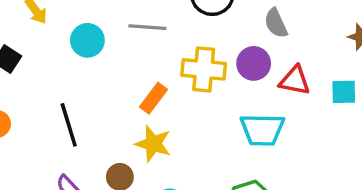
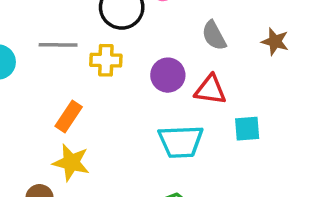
gray semicircle: (276, 23) -> (214, 36), moved
yellow cross: (204, 69) -> (106, 60), moved, size x0.7
cyan square: (344, 92) -> (247, 129), moved

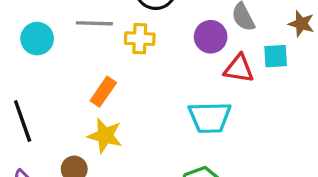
purple circle: (168, 75) -> (211, 37), moved
cyan square: (247, 129) -> (276, 56), moved

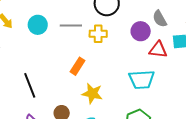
cyan circle: (37, 39) -> (38, 25), moved
yellow star: (105, 136) -> (92, 93), moved

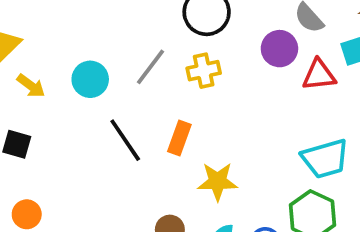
gray line: (71, 25) -> (150, 67), turned -40
cyan trapezoid: (142, 79) -> (325, 159), moved
black line: (30, 85) -> (125, 140), moved

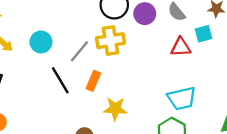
purple circle: (279, 49) -> (145, 14), moved
gray line: (150, 67) -> (79, 51), moved
yellow cross: (204, 71) -> (111, 41), size x1.4

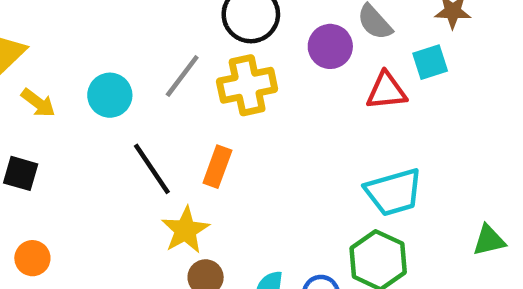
purple circle: (145, 14) -> (330, 46), moved
gray line: (79, 51) -> (182, 76), moved
yellow star: (115, 109) -> (185, 230), moved, turned -30

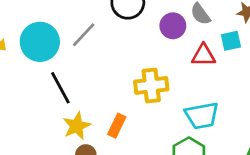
yellow cross: (247, 85) -> (151, 85), moved
cyan circle: (110, 95) -> (40, 42), size x1.5
orange rectangle: (217, 167) -> (117, 126), moved

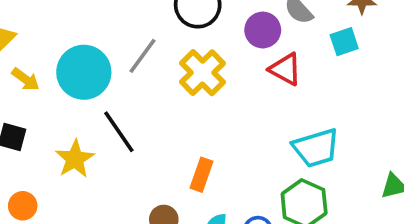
red triangle: (203, 55) -> (285, 69), moved, turned 35
yellow cross: (151, 85) -> (202, 73), moved, turned -32
yellow star: (77, 126) -> (75, 159), moved

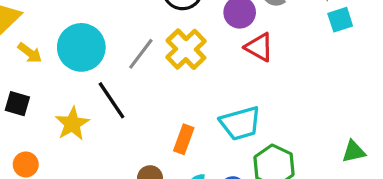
cyan square: (344, 42) -> (340, 20), moved
gray line: (142, 56) -> (141, 54), moved
cyan trapezoid: (316, 148) -> (240, 123), moved

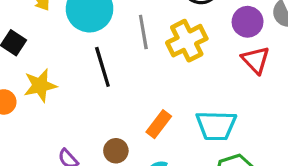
gray line: (141, 54) -> (143, 32), turned -64
yellow star: (72, 124) -> (40, 85), moved

